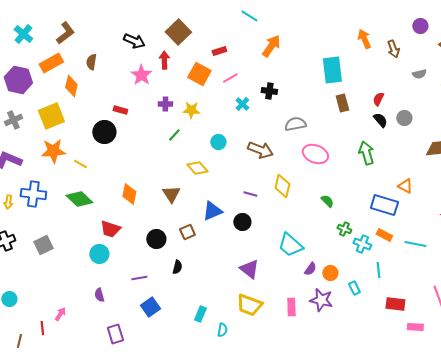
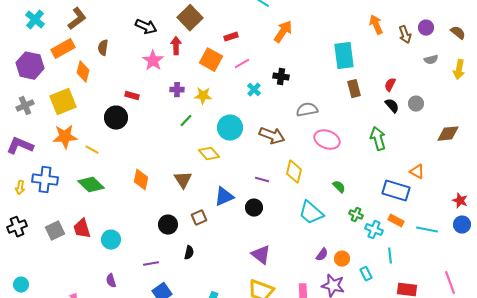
purple circle: (420, 26) -> (426, 28), moved
cyan circle: (218, 142) -> (230, 128), size x1.6
red trapezoid: (110, 229) -> (82, 229), moved, turned 55
cyan trapezoid: (290, 245) -> (311, 213), moved

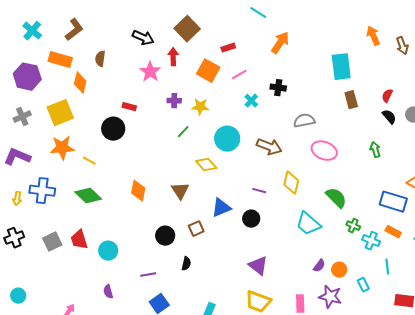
orange rectangle: (63, 49) -> (60, 60), turned 45
green arrow: (378, 139) -> (375, 150), size x0.7
green semicircle: (339, 187) -> (336, 198), size x1.6

